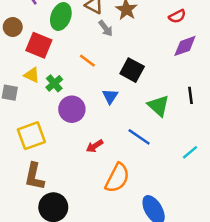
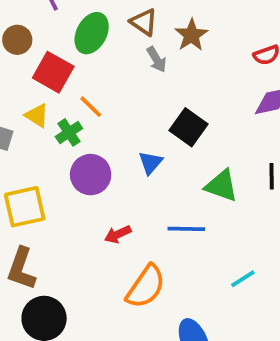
orange line: (87, 61) -> (91, 107), moved
green triangle: (158, 106) -> (221, 186), turned -30
blue line: (139, 137) -> (186, 229), turned -40
cyan line: (190, 152) -> (243, 279), moved

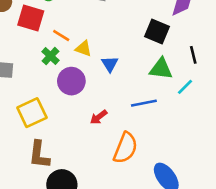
yellow triangle: (37, 116) -> (83, 49), moved
black square: (188, 127) -> (157, 32), moved
cyan line: (243, 279) -> (185, 87), moved

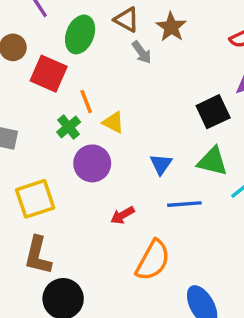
black square: (157, 32) -> (213, 112), turned 35
orange line: (61, 35) -> (86, 102), turned 30
blue triangle: (110, 64) -> (161, 164), moved

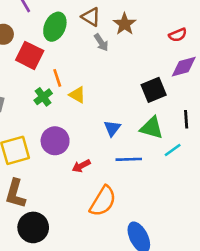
purple circle: (92, 163) -> (55, 141), moved

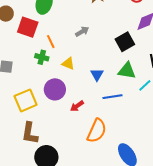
gray arrow: (101, 42) -> (82, 32), moved, turned -80
yellow triangle: (77, 95) -> (68, 63), moved
green cross: (43, 97) -> (42, 57), turned -32

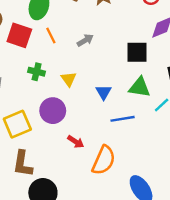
orange line: (51, 42) -> (51, 35), moved
black square: (125, 42) -> (137, 52), turned 30
yellow triangle: (68, 63) -> (69, 79), turned 32
red arrow: (77, 106) -> (76, 142), moved, turned -112

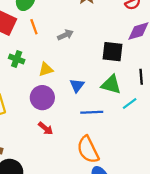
yellow triangle: (69, 79) -> (46, 69), turned 42
purple circle: (53, 111) -> (42, 98), moved
orange semicircle: (104, 160) -> (88, 150), moved, turned 124

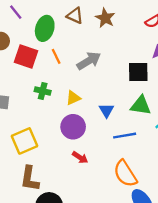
gray arrow: (65, 35) -> (89, 61), size x1.5

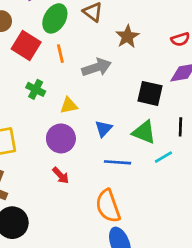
brown star: (105, 18) -> (127, 37), moved

